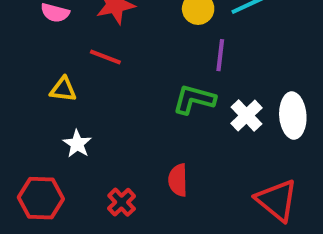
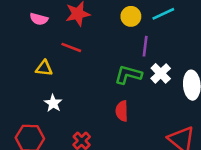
white cross: (246, 116) -> (161, 73), moved
red semicircle: (178, 180) -> (122, 111), moved

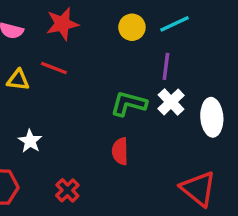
purple line: (145, 46) -> (166, 66), moved
yellow triangle: (44, 68) -> (18, 80), moved

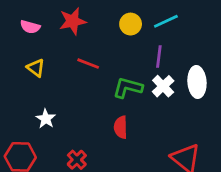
red line: (54, 68) -> (88, 64), moved
yellow triangle: (18, 80) -> (36, 68), turned 30
white ellipse: (212, 117) -> (197, 82), moved

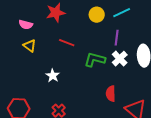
pink semicircle: (30, 27) -> (26, 25), moved
white star: (46, 119) -> (53, 76), moved
red semicircle: (121, 127) -> (111, 94), moved

